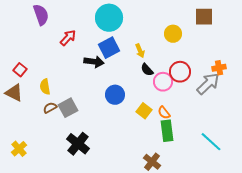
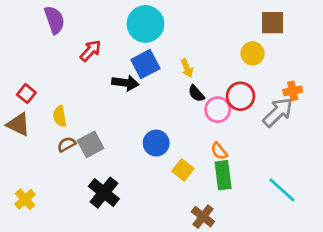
yellow circle: (173, 34) -> (253, 53), moved
blue circle: (115, 95) -> (156, 143), moved
yellow square: (144, 111) -> (183, 170), moved

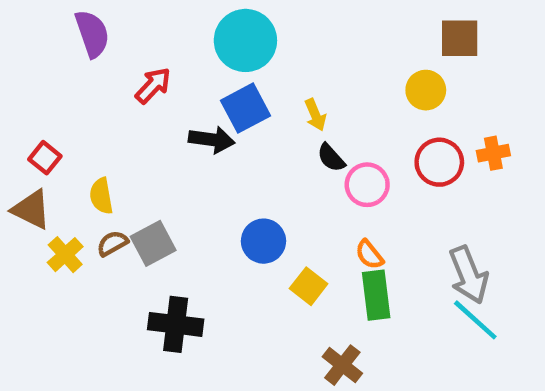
red circle: (240, 96) -> (439, 162), moved
gray arrow: (278, 112) -> (469, 275), moved, turned 112
black cross: (104, 193) -> (176, 324), turned -32
yellow cross: (25, 199) -> (65, 255), moved

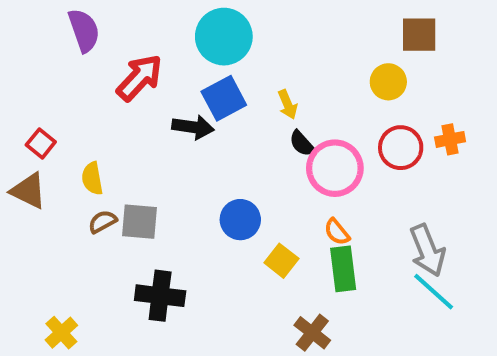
red arrow: (153, 86) -> (140, 78), size x1.4
pink circle: (367, 185) -> (335, 168), size x1.4
gray square: (153, 243) -> (140, 222), turned 33
yellow cross: (65, 255) -> (61, 333), moved

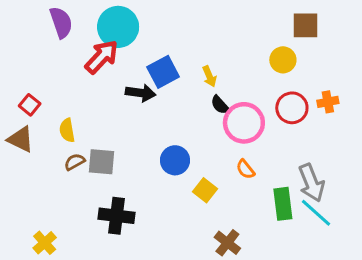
cyan circle: (224, 37) -> (118, 27), moved
green rectangle: (343, 269) -> (283, 204), moved

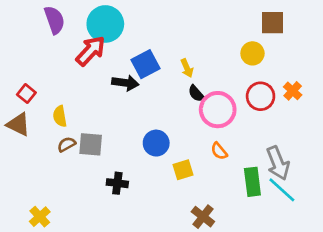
orange cross: (328, 102) -> (293, 91), turned -36
yellow square: (205, 190) -> (183, 170), turned 35
black cross: (117, 216) -> (117, 183), moved, size x0.7

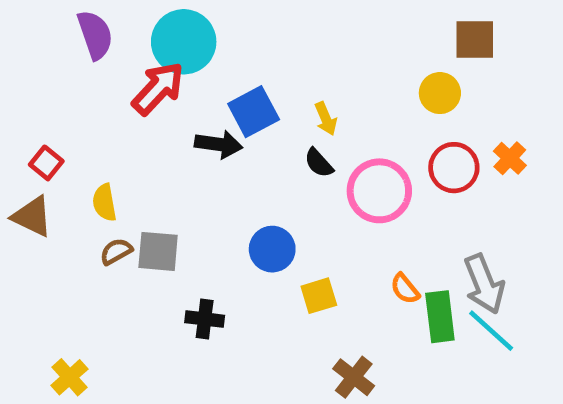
black semicircle: (196, 94) -> (319, 163), moved
orange semicircle: (219, 151) -> (405, 289), moved

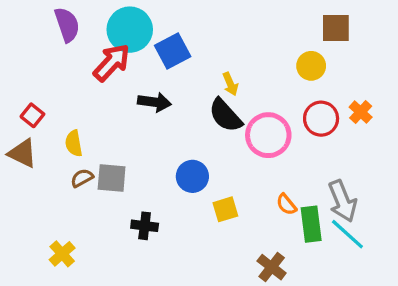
blue square: (254, 112) -> (173, 51), moved
black semicircle: (319, 163) -> (225, 115), size x1.6
yellow cross: (70, 377) -> (62, 254), moved
brown cross: (354, 377) -> (272, 267), moved

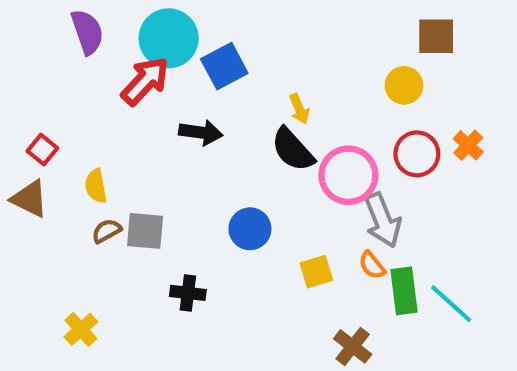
gray arrow: (342, 201) -> (383, 220), moved
yellow square: (225, 209) -> (316, 272), moved

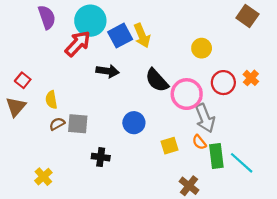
brown square: (436, 36) -> (247, 16), moved, turned 35
yellow circle: (404, 85) -> (202, 48), moved
yellow arrow: (299, 109) -> (142, 36), moved, size x1.5
brown triangle: (30, 199) -> (16, 107), turned 45

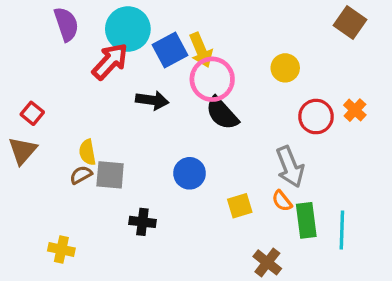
pink circle: (187, 94) -> (212, 79), moved
yellow semicircle: (51, 100) -> (87, 152), moved
cyan line: (242, 163) -> (342, 230), turned 50
yellow cross: (43, 177) -> (61, 249), turned -36

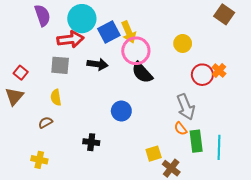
red arrow: (110, 61) -> (70, 39), turned 40
orange cross: (355, 110) -> (219, 70), moved
brown semicircle: (81, 175) -> (46, 122), moved
gray square: (110, 175) -> (60, 65), moved
yellow square: (240, 206) -> (154, 154), moved

